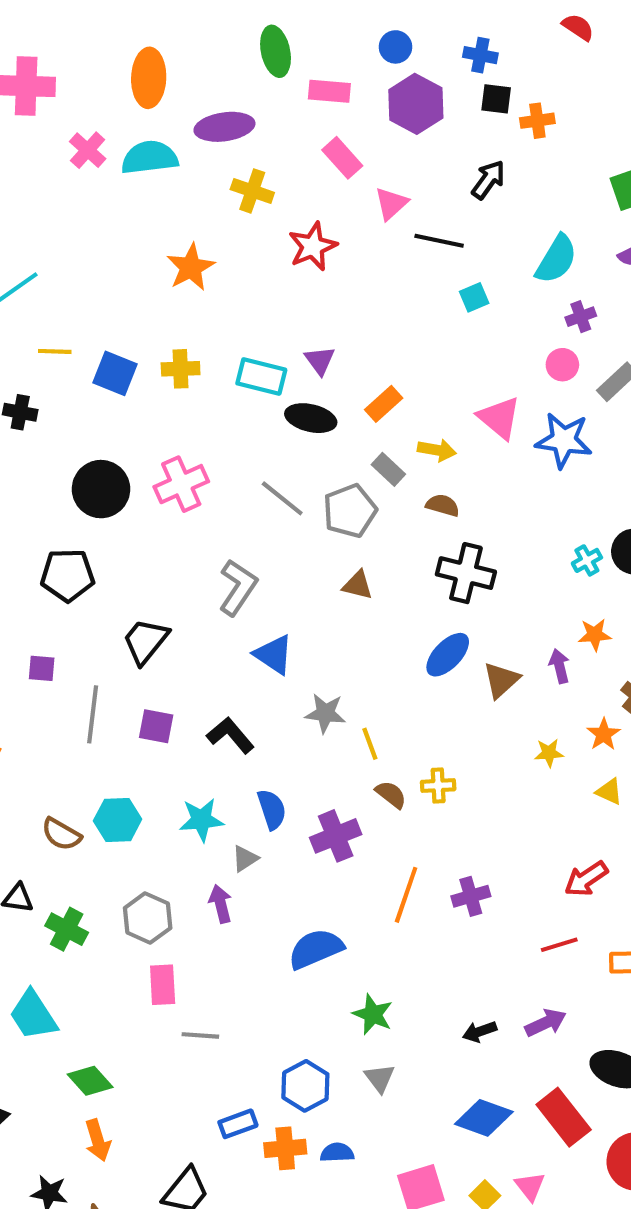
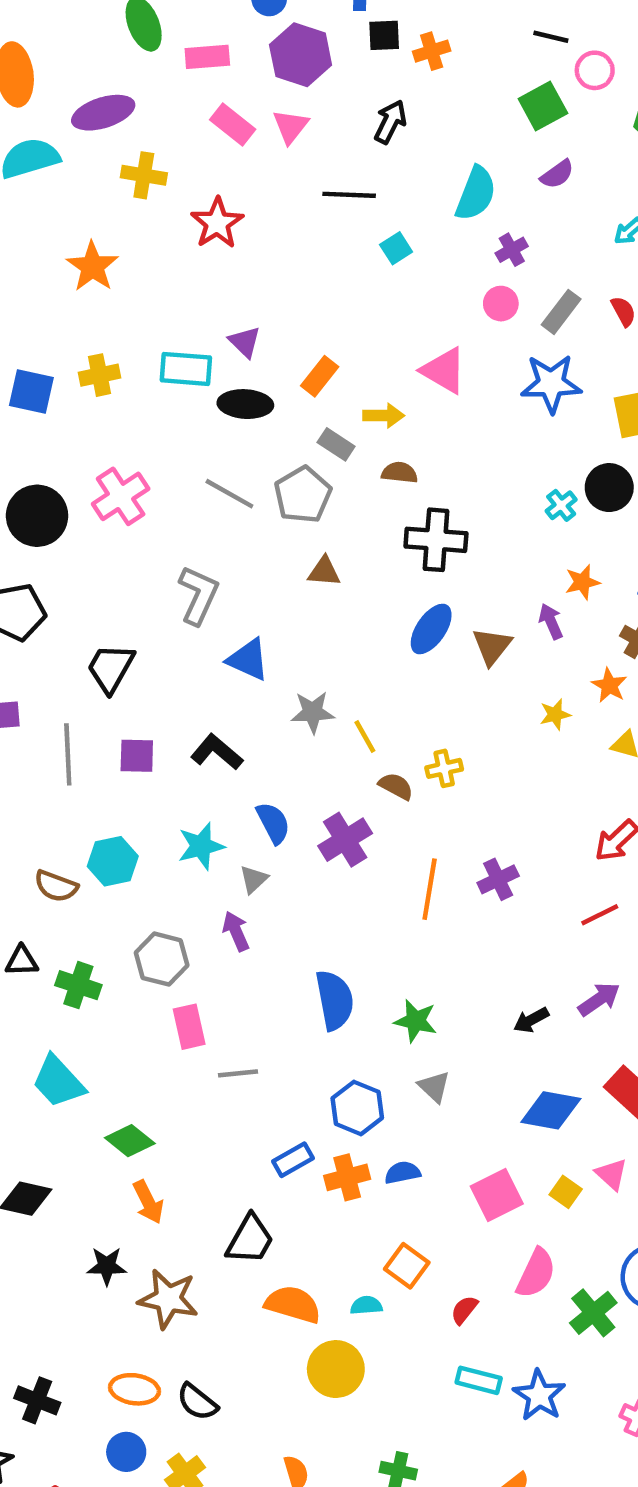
pink triangle: (391, 204) -> (291, 126), moved
blue star: (564, 440) -> (551, 383), moved
blue semicircle: (316, 949) -> (335, 1000), moved, turned 112

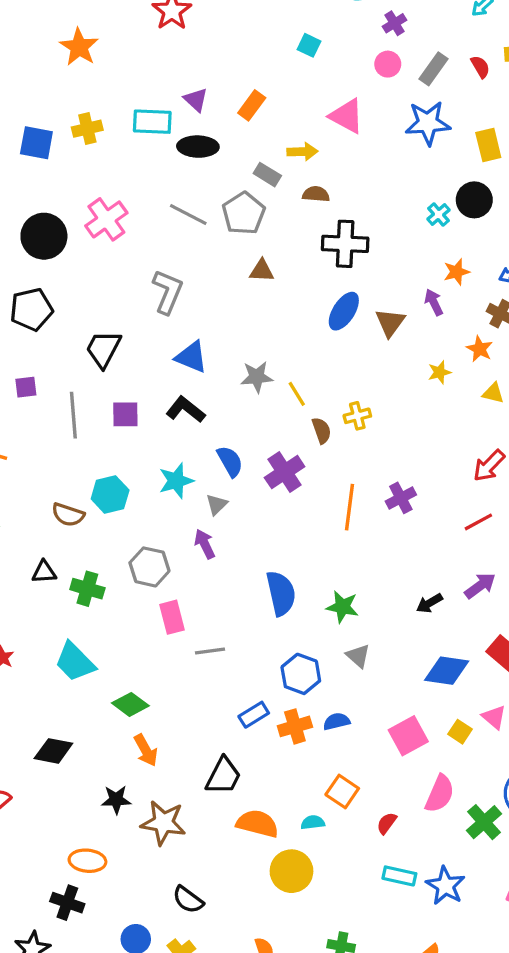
cyan square: (396, 248) -> (309, 45), moved, turned -30
orange rectangle: (320, 376) -> (252, 105), moved
blue triangle: (248, 660) -> (191, 357), moved
brown semicircle: (396, 786) -> (322, 430), turned 44
orange ellipse: (134, 1389) -> (87, 861), moved

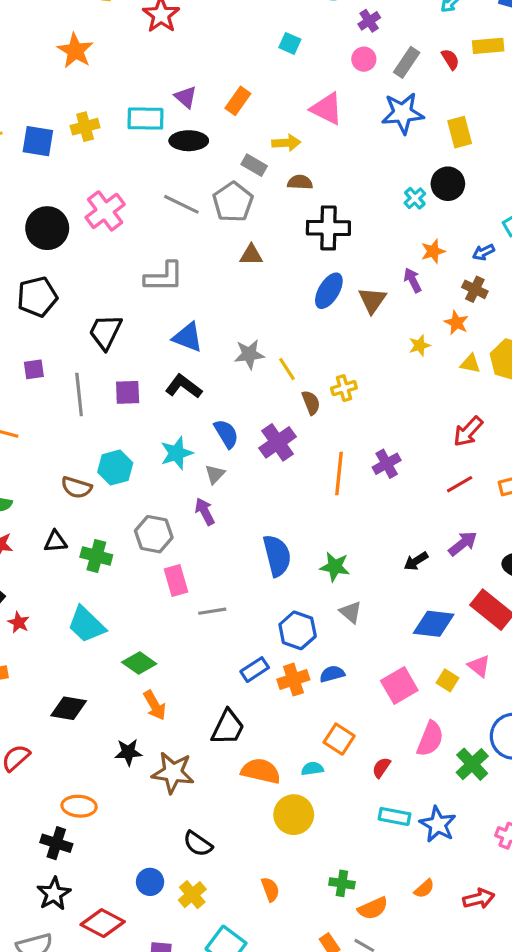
gray L-shape: (168, 292) -> (164, 277), turned 69
orange ellipse: (87, 861) -> (79, 806), moved
black cross: (67, 903) -> (56, 843), moved

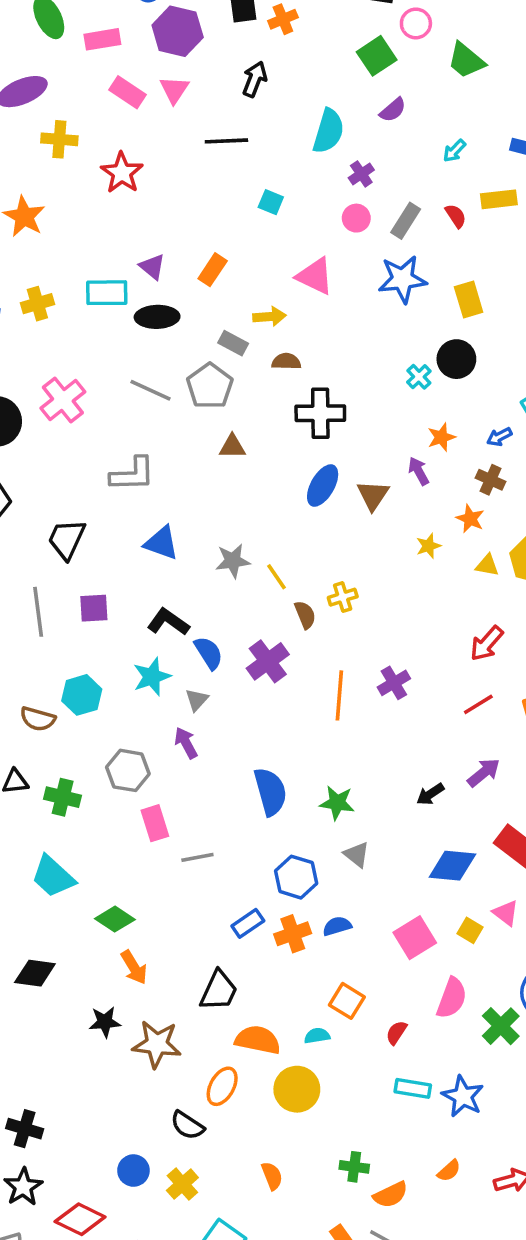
black L-shape: (184, 386) -> (168, 622), moved
orange ellipse: (79, 806) -> (222, 1086), moved, turned -64

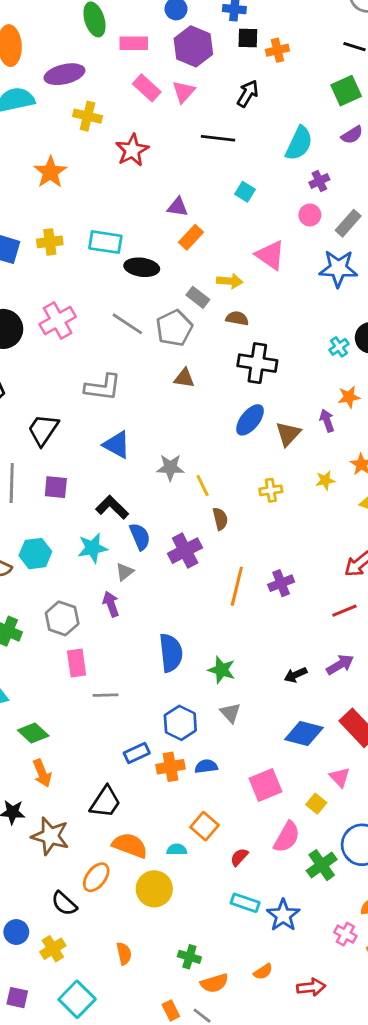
purple triangle: (152, 267) -> (178, 207), moved, turned -40
yellow cross: (343, 597) -> (271, 490), moved
yellow square: (470, 930) -> (316, 804), moved

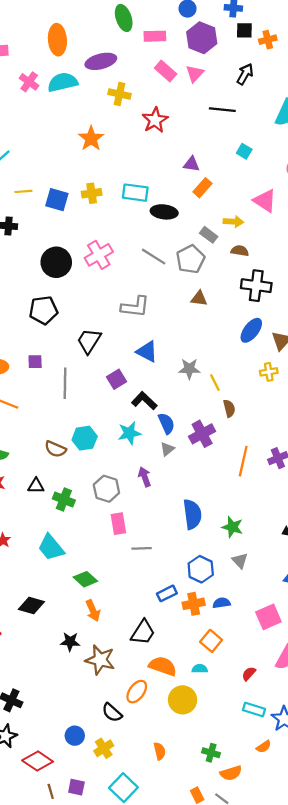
purple square: (56, 487) -> (117, 379), moved, turned -36
yellow cross: (271, 490) -> (269, 372), moved
gray triangle: (125, 572) -> (167, 449), moved
orange square: (204, 826) -> (211, 641), moved
orange semicircle: (263, 972) -> (264, 747), moved

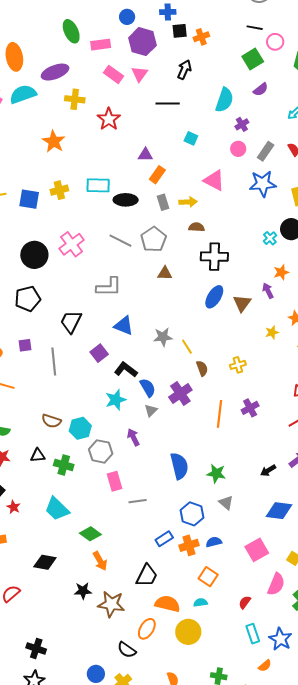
gray rectangle: (209, 235) -> (163, 202), moved, turned 42
yellow cross: (269, 372) -> (238, 365), moved
cyan hexagon: (85, 438) -> (80, 428), moved
cyan rectangle: (254, 710) -> (253, 634), turned 60

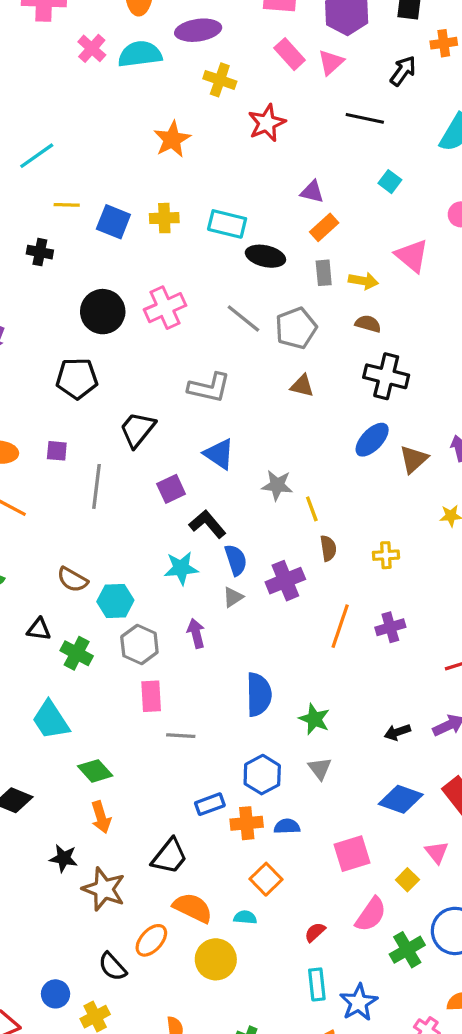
orange cross: (201, 37) -> (444, 43), moved

